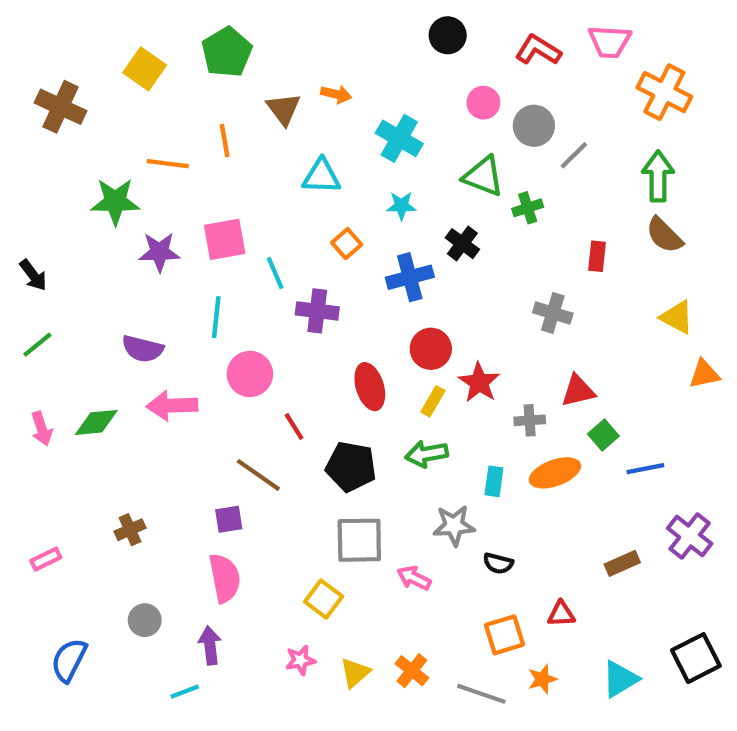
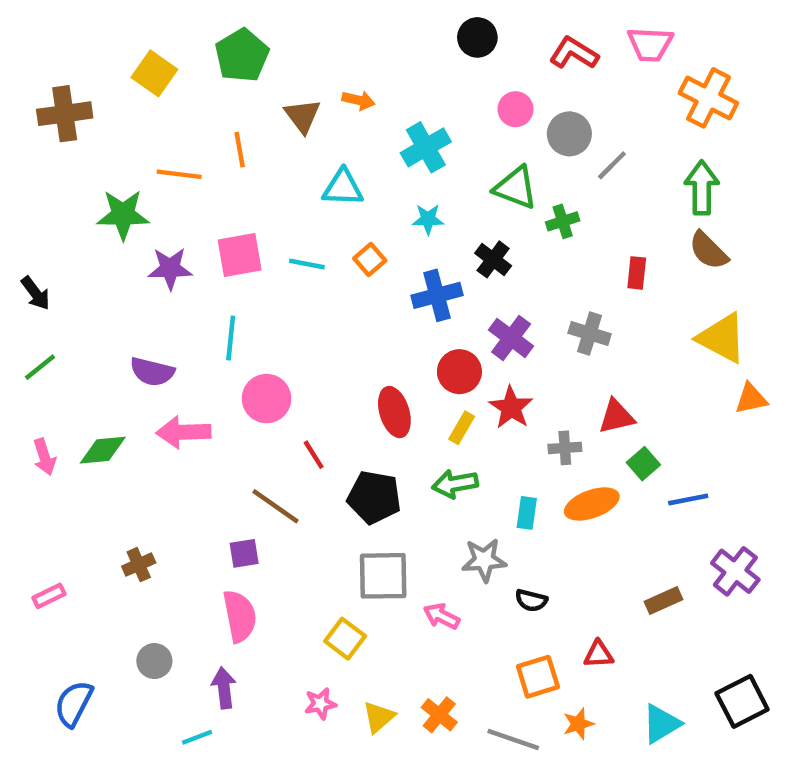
brown cross: (61, 107) -> (65, 114), turned -33
cyan cross: (399, 138) -> (426, 147), turned 30
cyan line: (275, 273) -> (307, 264), moved, turned -56
purple cross: (317, 311) -> (511, 338), moved, turned 30
yellow triangle: (677, 317) -> (722, 338), size x1.4

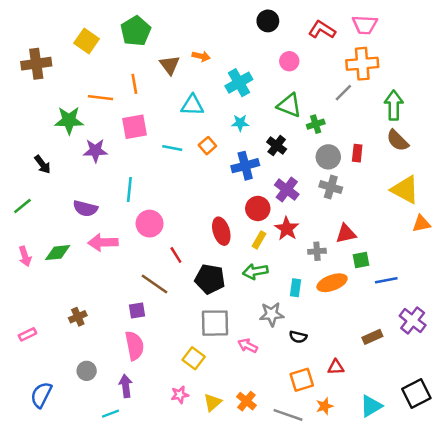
orange cross: (708, 98) -> (362, 64), moved, turned -32
gray circle: (569, 134) -> (328, 157), moved
pink square: (240, 255) -> (134, 127), moved
black arrow: (35, 293) -> (43, 164), moved
green square: (643, 464) -> (361, 260), turned 30

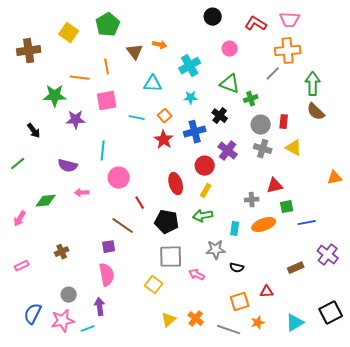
yellow triangle: (405, 190) -> (294, 148), moved, size x0.7
red star: (287, 229) -> (164, 140), moved
pink arrow: (103, 242) -> (82, 193), size x0.6
pink arrow: (25, 256) -> (20, 219), moved, turned 49
pink star: (180, 395) -> (63, 321), moved, size x1.6

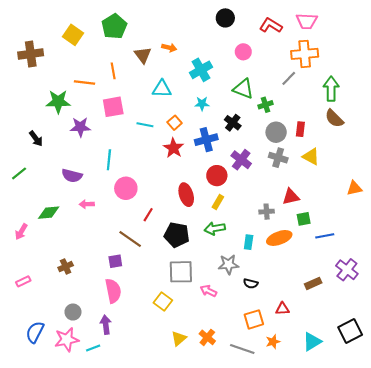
red line: (140, 203) -> (148, 215), turned 64

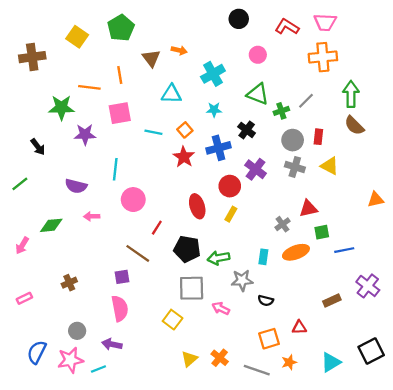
gray line: (289, 78) -> (306, 101), moved
gray cross: (267, 212) -> (282, 224), turned -32
green arrow: (215, 228) -> (219, 258), moved
purple arrow: (106, 325) -> (112, 344), turned -72

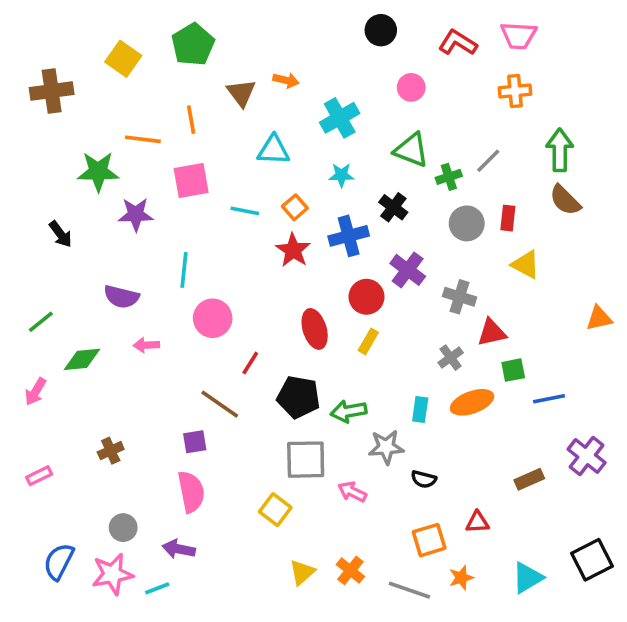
orange cross: (323, 57) -> (515, 91), size x0.7
gray cross: (295, 167) -> (460, 297), moved
green line: (20, 184) -> (41, 322), moved

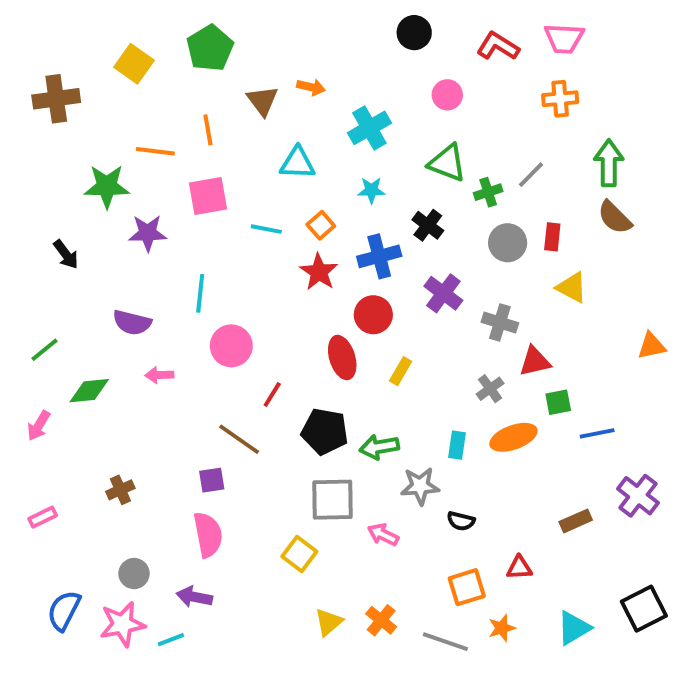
red circle: (366, 297) -> (373, 315), moved

